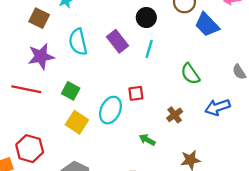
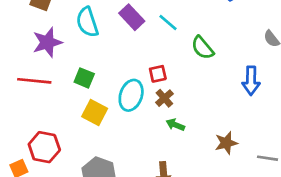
cyan line: (149, 49) -> (168, 22), turned -60
green semicircle: (190, 74) -> (202, 48), moved
blue arrow: (218, 107) -> (251, 81), turned -65
brown cross: (175, 115) -> (164, 98), moved

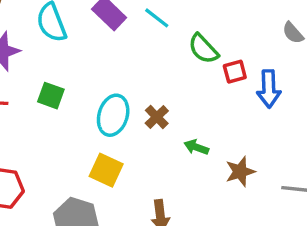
red square: (158, 74) -> (235, 72), moved
yellow square: (95, 112) -> (106, 170), moved
green arrow: (175, 125) -> (196, 147), moved

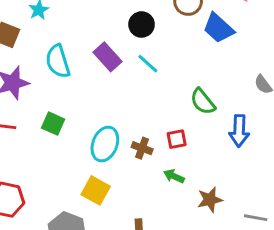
green semicircle: (203, 49) -> (203, 102), moved
red square: (235, 72) -> (177, 139), moved
brown cross: (157, 117) -> (142, 148), turned -30

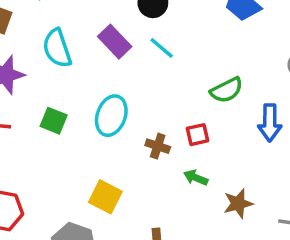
green semicircle: (203, 102) -> (227, 90), turned -76
cyan ellipse: (105, 144) -> (111, 116), moved

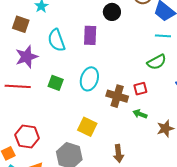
purple rectangle: (115, 42) -> (90, 35), turned 48
cyan line: (162, 48) -> (163, 36), moved, turned -35
brown cross: (158, 146) -> (117, 96), size x1.5

